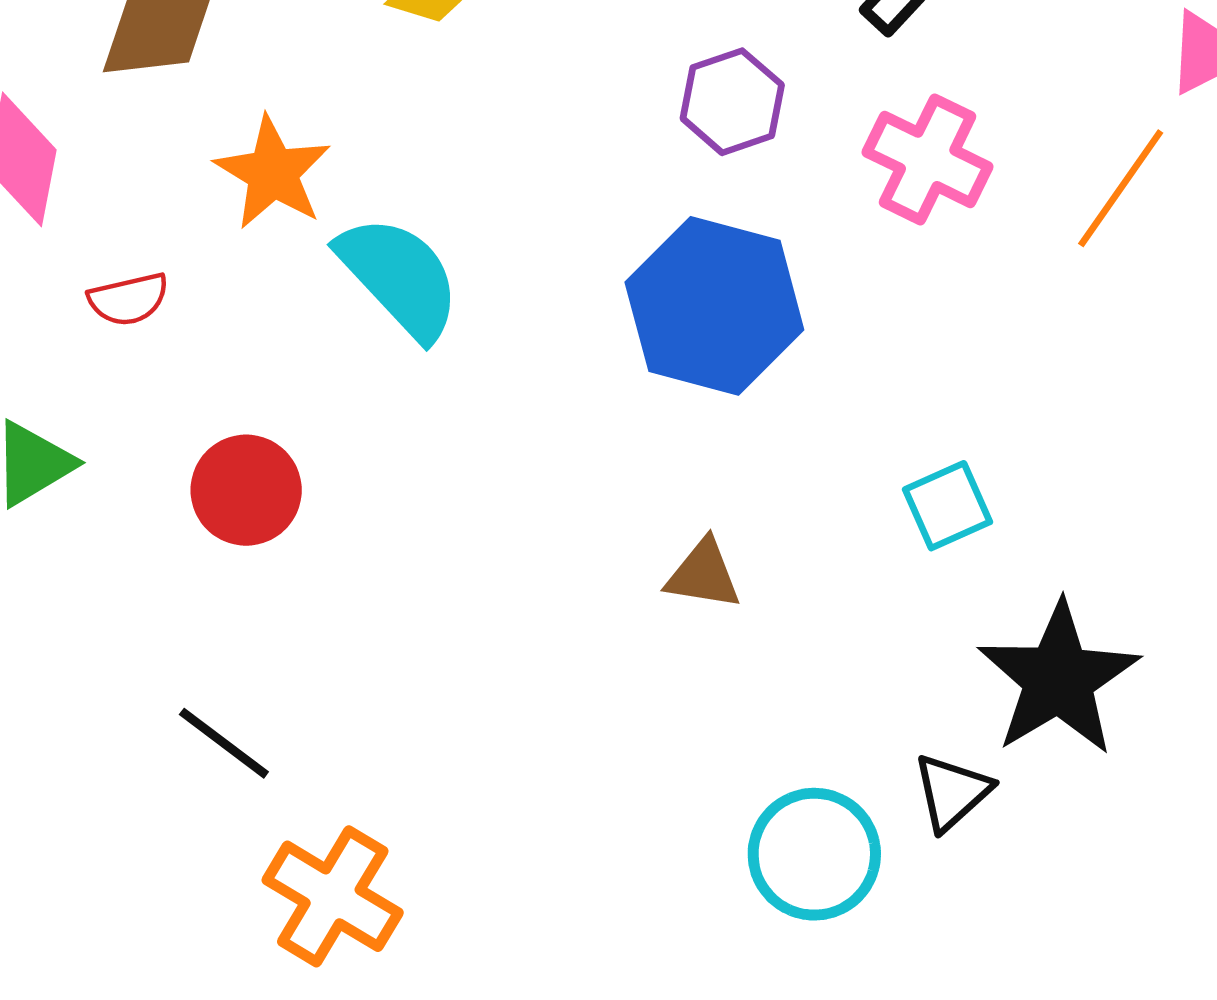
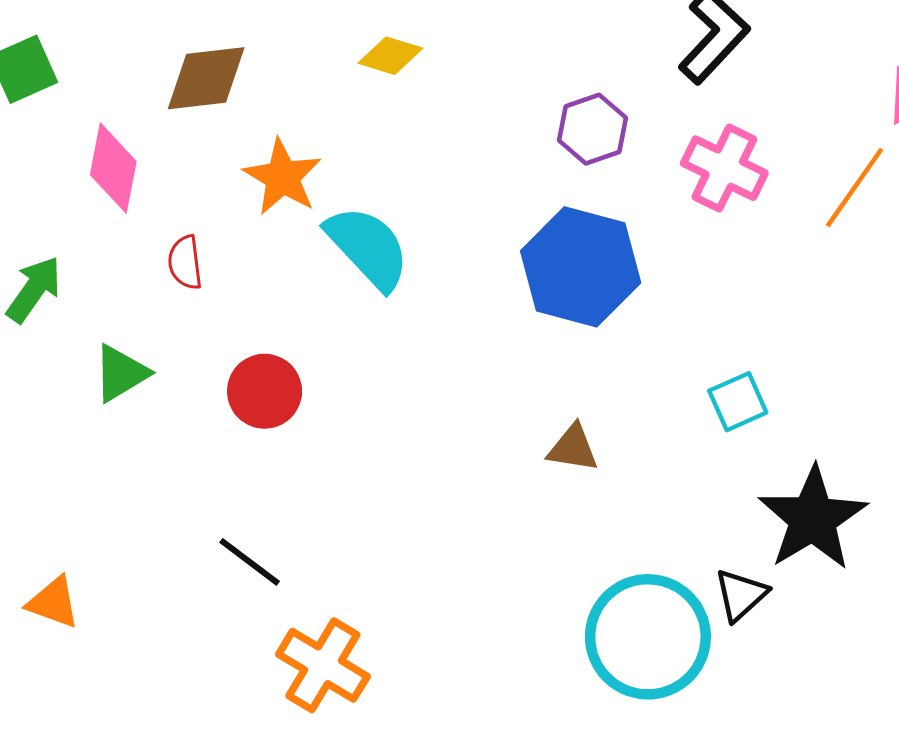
red semicircle: (128, 299) -> (185, 262), turned 96
cyan circle: (814, 854) -> (648, 637), size x1.4

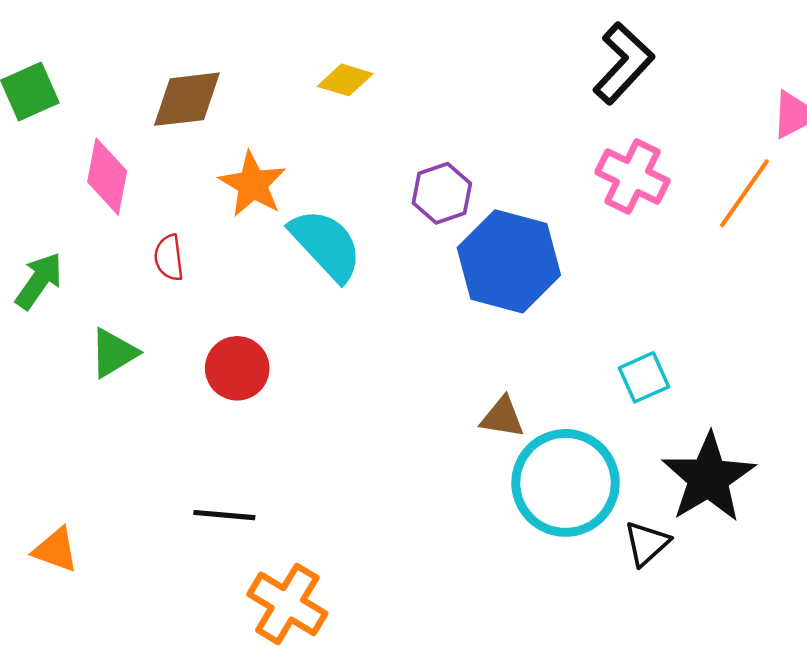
purple hexagon: (593, 129) -> (442, 193), moved
black line: (250, 562) -> (224, 515), turned -32
cyan circle: (648, 637) -> (565, 483), moved

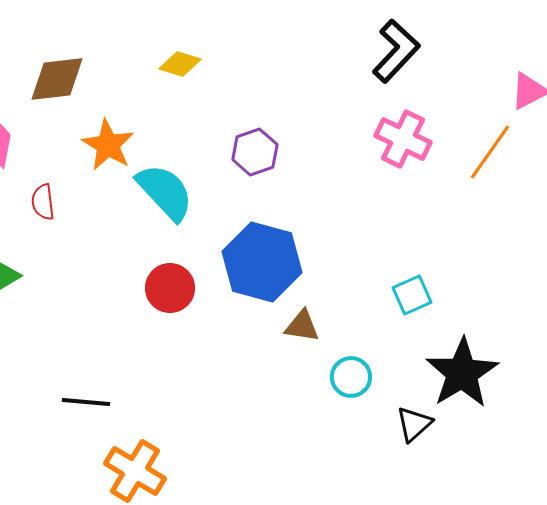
blue hexagon: (509, 261) -> (262, 262), moved
red circle: (237, 368) -> (170, 288), moved
cyan circle: (565, 483) -> (351, 377), size x0.5

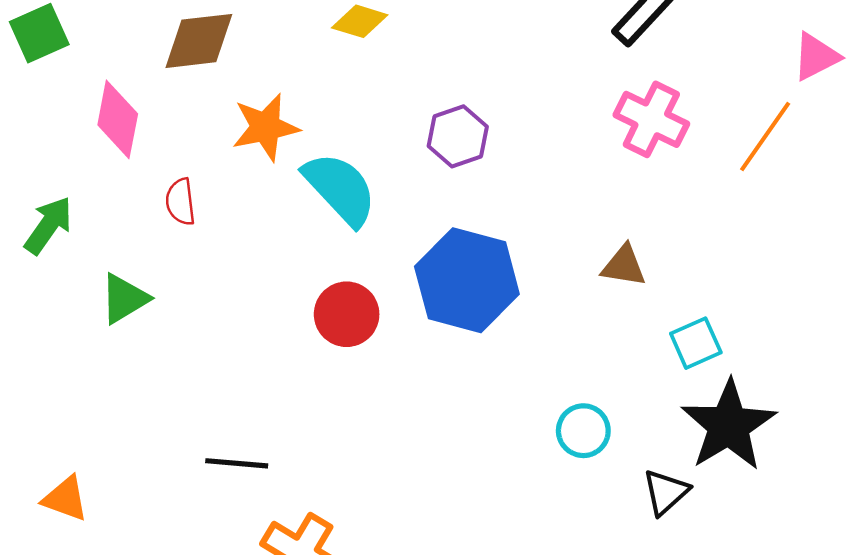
orange star: (108, 145) -> (266, 127), turned 30
cyan square: (412, 295) -> (696, 343), moved
brown triangle: (302, 326) -> (624, 266), moved

